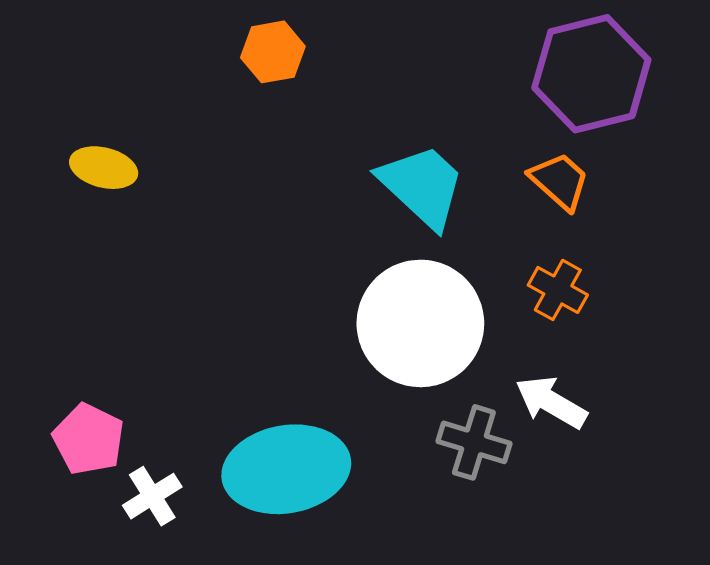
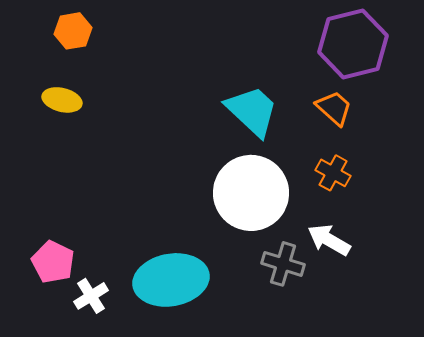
orange hexagon: (273, 52) -> (73, 31), moved

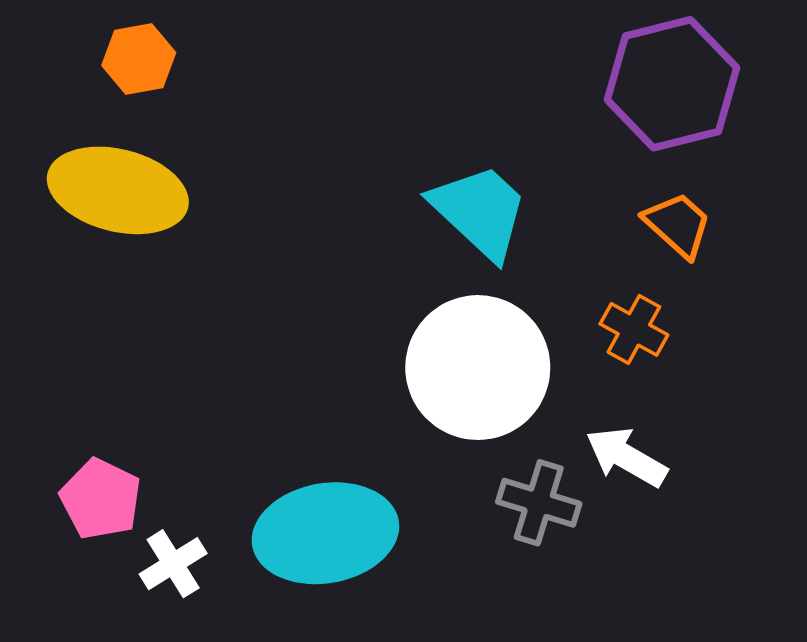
yellow ellipse: (62, 100) -> (118, 190), size x1.8
orange trapezoid: (334, 108) -> (678, 225), moved

